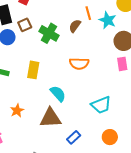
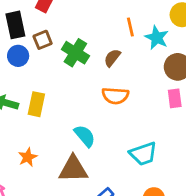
brown semicircle: (75, 26) -> (112, 58), moved
yellow rectangle: (33, 70) -> (36, 104), moved

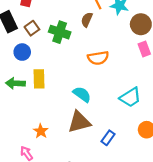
blue circle: (18, 56) -> (22, 52), moved
brown semicircle: (112, 58) -> (87, 20), moved
orange star: (28, 157) -> (41, 131), moved

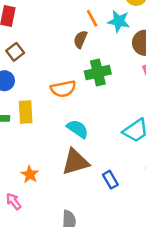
green cross: (60, 32) -> (98, 73), moved, turned -30
orange semicircle: (98, 58) -> (63, 89), moved
blue rectangle: (108, 138) -> (110, 180), turned -64

